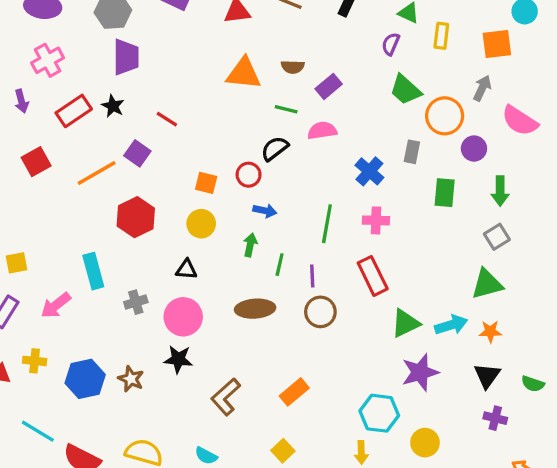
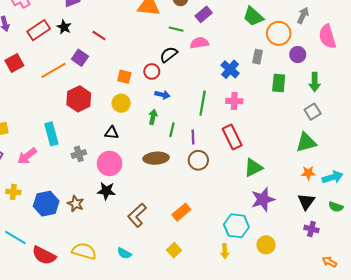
pink semicircle: (520, 121) -> (327, 37), turned 40
cyan arrow: (451, 325) -> (333, 177), moved

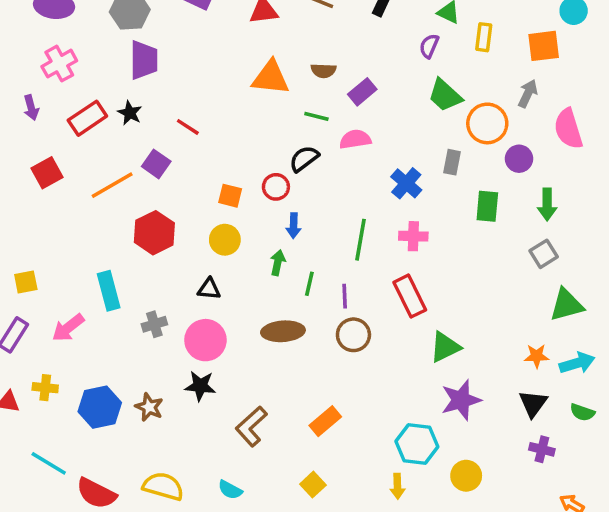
blue arrow: (162, 95) -> (294, 226), turned 80
green triangle: (306, 142) -> (567, 305), moved

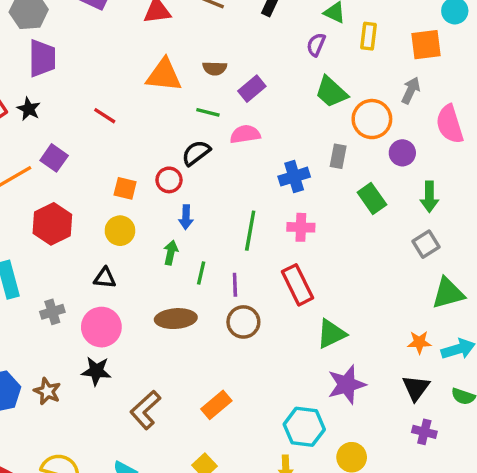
red line: (188, 127) -> (105, 116), moved
blue cross: (406, 183) -> (294, 177), turned 32
green rectangle: (487, 206) -> (372, 199), turned -40

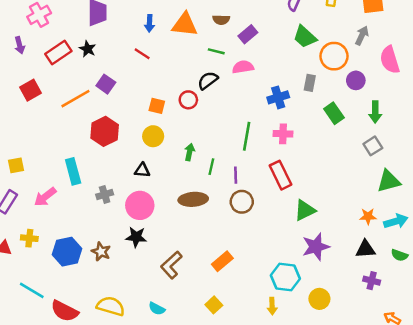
blue arrow: (186, 217) -> (149, 23), moved
black triangle: (416, 388) -> (366, 249), turned 50

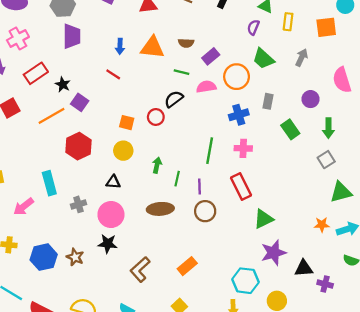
gray arrow: (362, 35) -> (302, 58), moved
black star: (88, 49) -> (63, 84), moved
orange circle: (334, 56) -> (237, 77), moved
black triangle: (366, 249) -> (304, 268), moved

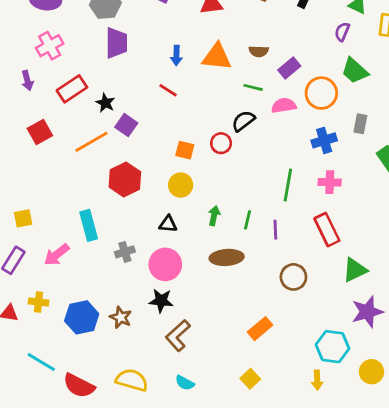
green arrow: (157, 165) -> (214, 216), moved
brown circle: (205, 211) -> (293, 277), moved
brown L-shape: (140, 269) -> (178, 335), moved

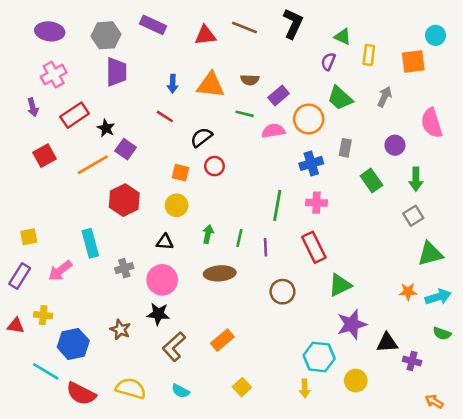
black semicircle: (243, 121) -> (201, 137), moved
blue hexagon: (82, 317) -> (73, 344), moved
orange rectangle: (260, 329) -> (222, 340), moved

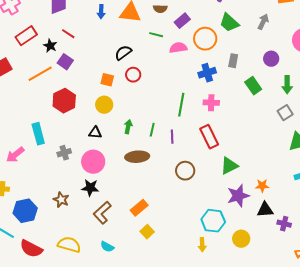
red line: (165, 116) -> (68, 34), moved
orange star: (408, 292) -> (262, 186), moved
yellow square: (242, 387) -> (147, 232), moved

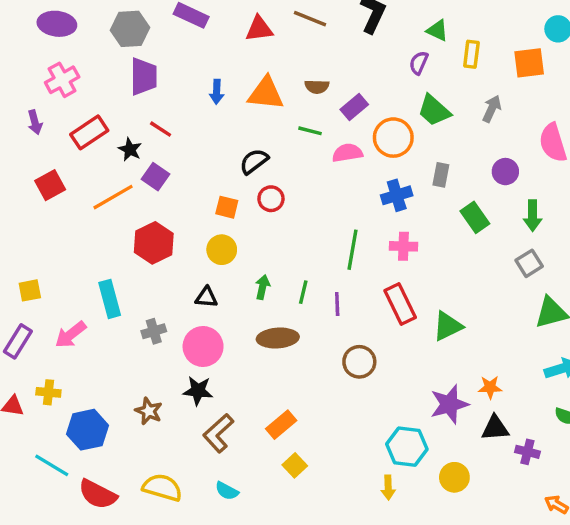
green triangle: (229, 166) -> (448, 326), moved

